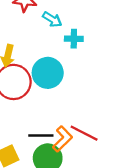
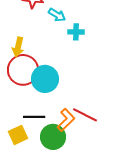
cyan circle: (48, 73) -> (45, 79), moved
black line: (41, 135) -> (34, 117), moved

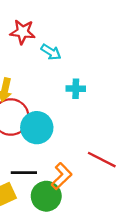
cyan cross: (76, 32) -> (76, 89), moved
red line: (85, 115) -> (102, 160), moved

